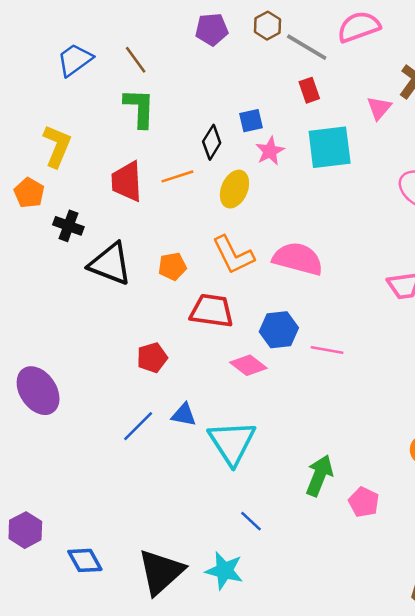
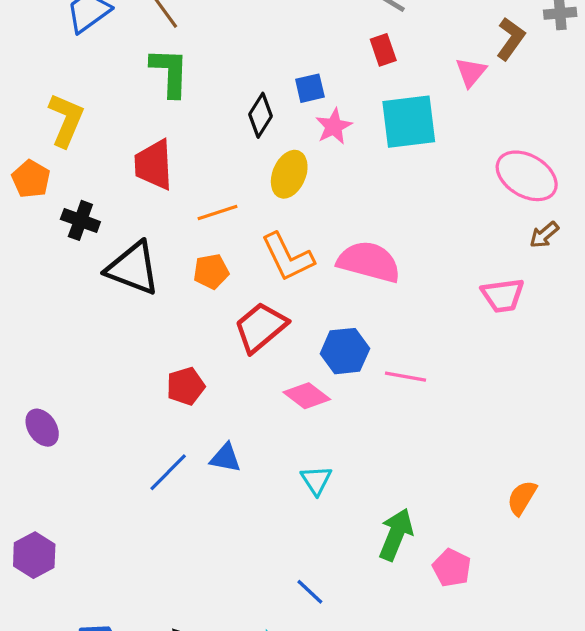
orange line: (177, 176) -> (217, 212), moved
red trapezoid: (212, 311) -> (260, 327), turned -48
purple ellipse: (38, 391) -> (42, 428), size x0.6
cyan triangle: (232, 443) -> (316, 480), moved, size x0.5
purple hexagon: (25, 530) -> (34, 555), moved

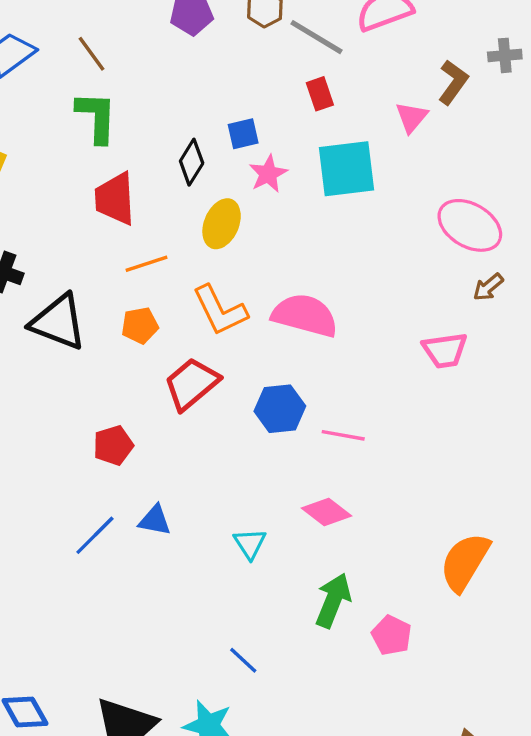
red trapezoid: (154, 165) -> (115, 199), moved
pink diamond: (307, 396) -> (327, 512), moved
orange semicircle: (522, 498) -> (465, 562), size x1.6

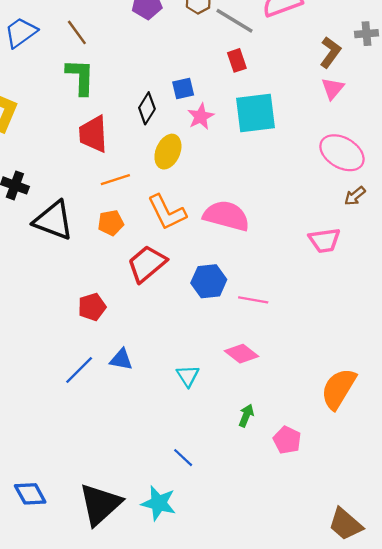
pink triangle: (412, 117) -> (333, 88), moved
green arrow: (333, 600) -> (246, 416), size x0.6

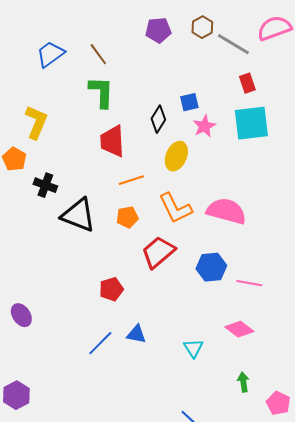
red rectangle: (237, 60) -> (247, 83), moved
green arrow: (246, 416) -> (243, 382), turned -30

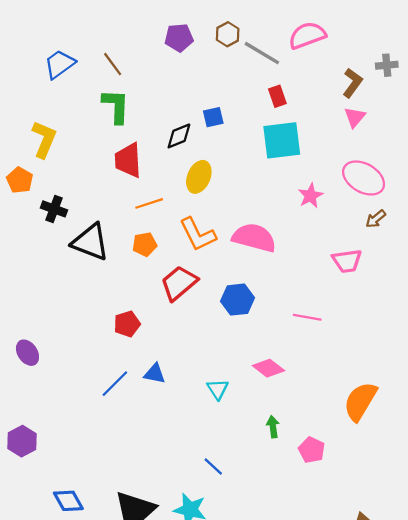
black diamond: (158, 119) -> (179, 136), turned 36
pink star: (204, 126) -> (310, 196), moved
pink line: (249, 283) -> (307, 317), moved

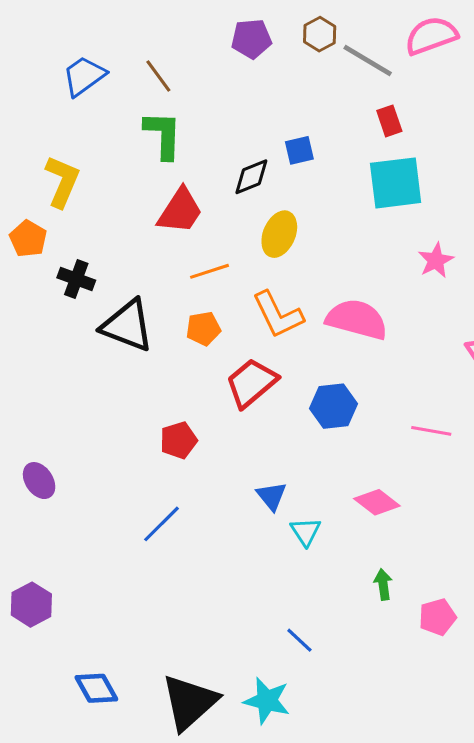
red trapezoid: (128, 160) -> (180, 211), turned -144
blue triangle: (155, 374) -> (272, 496), moved, turned 40
pink pentagon: (312, 450) -> (437, 617), turned 30

